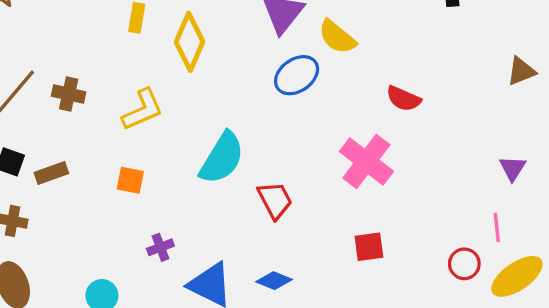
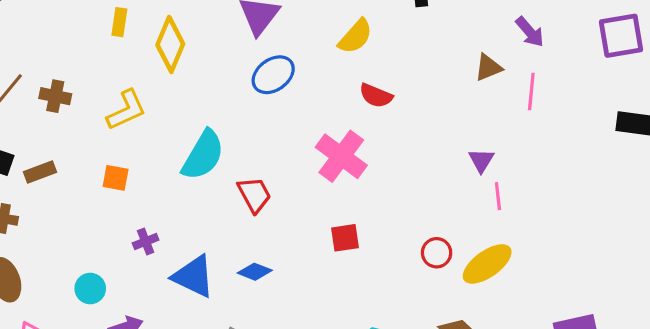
yellow semicircle: (337, 37) -> (355, 36), moved, turned -87
pink line: (497, 227) -> (498, 196), moved

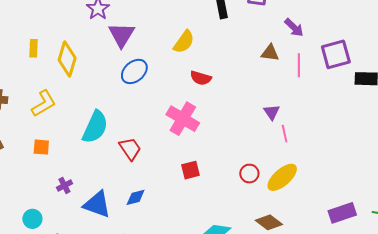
purple square: (621, 36) -> (336, 54), moved
brown triangle: (488, 68) -> (270, 53), turned 36
blue diamond: (255, 272) -> (136, 197), turned -30

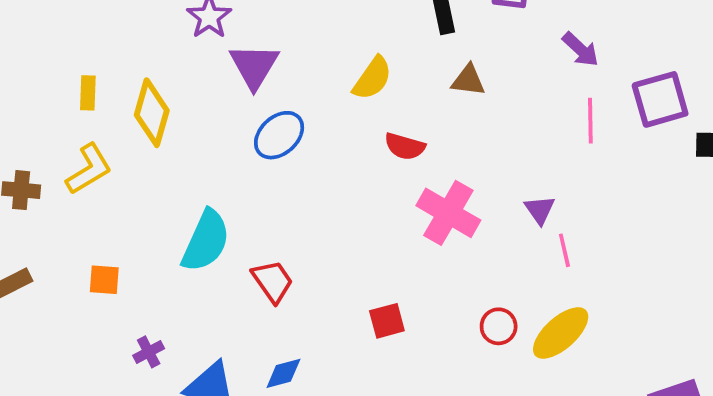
brown triangle: (270, 53) -> (468, 80), moved
yellow L-shape: (44, 103) -> (89, 169), moved
pink cross: (183, 119) -> (448, 213), moved

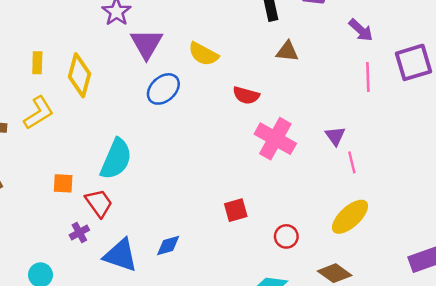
yellow semicircle: (372, 78) -> (203, 54), moved, turned 84
orange square: (104, 280) -> (63, 183), moved
red trapezoid: (273, 281) -> (99, 203), moved
red circle: (499, 326) -> (286, 236), moved

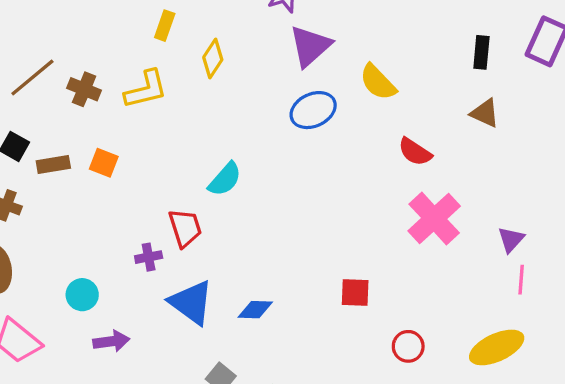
yellow diamond: (79, 75) -> (213, 59), size x0.7
cyan semicircle: (116, 159) -> (225, 179), size x0.7
orange square: (63, 183) -> (104, 163), moved

